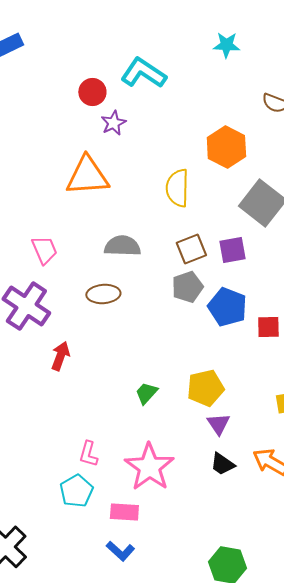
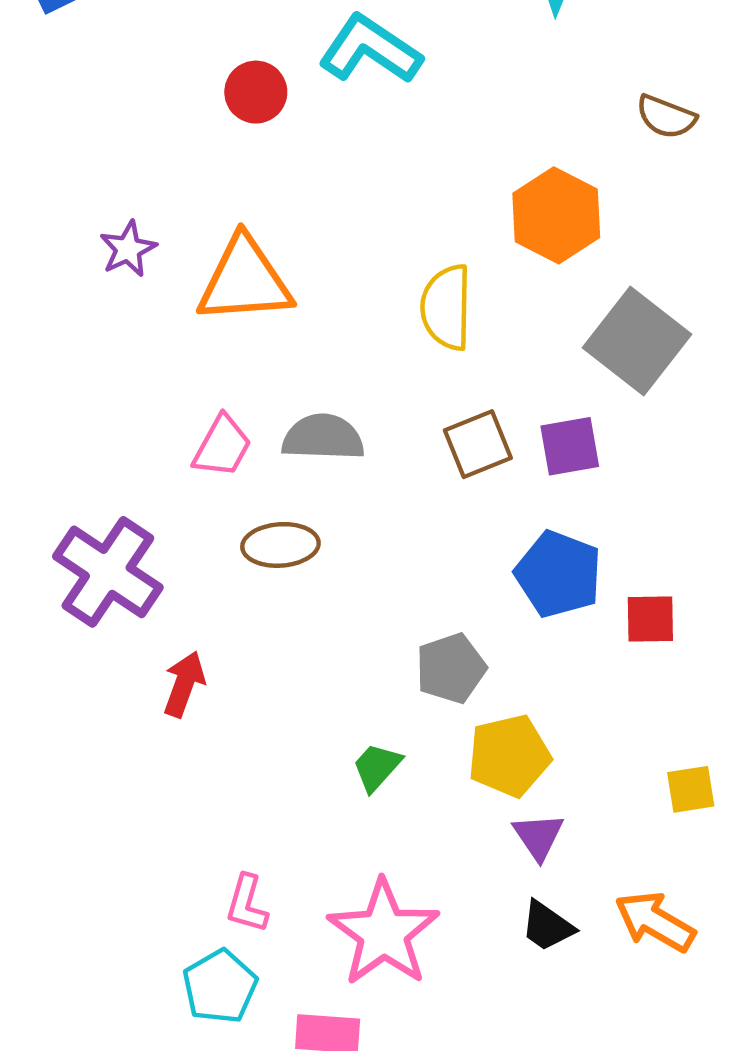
purple star: (113, 123) -> (128, 249), moved
pink trapezoid: (44, 250) -> (222, 446), moved, turned 52
gray pentagon: (187, 287) -> (451, 668), moved

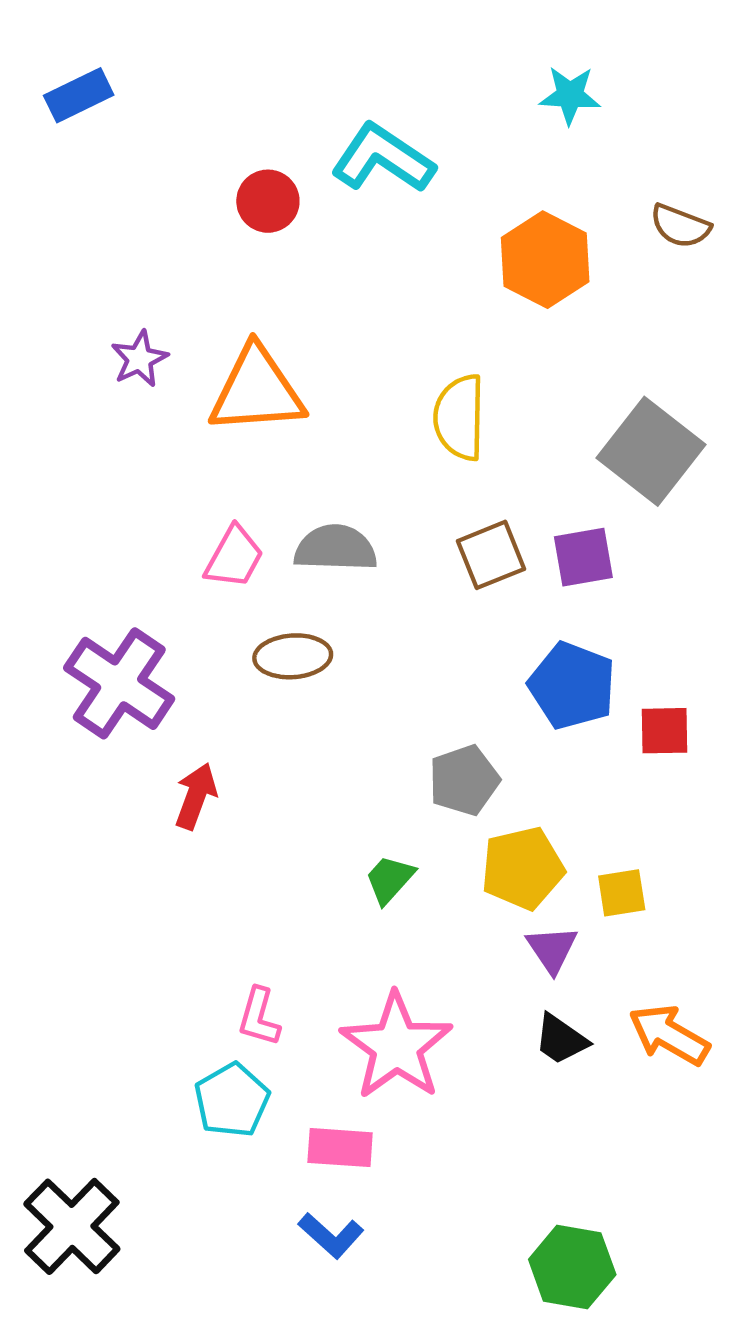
orange hexagon: (556, 215) -> (545, 260), moved
yellow square: (691, 789) -> (622, 893), moved

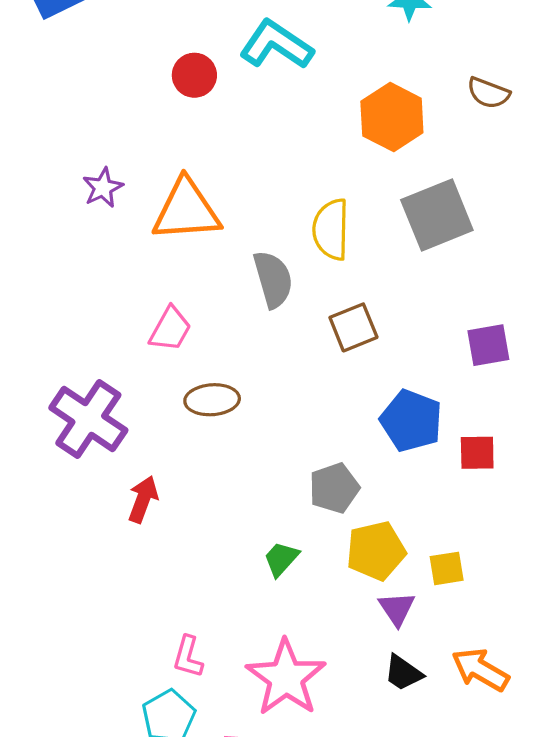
gray square: (651, 451) -> (437, 215), moved, turned 30
gray semicircle: (336, 548) -> (273, 279), moved, turned 72
purple square: (583, 557) -> (488, 345), moved

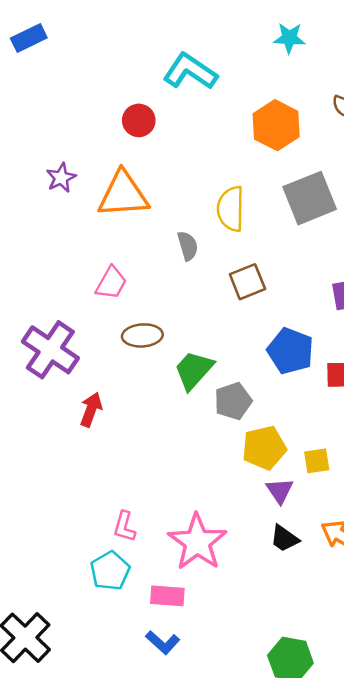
red circle: (194, 75) -> (139, 120), moved
gray semicircle: (273, 279) -> (188, 246), size x0.7
green trapezoid: (281, 559) -> (194, 370), moved, size x1.5

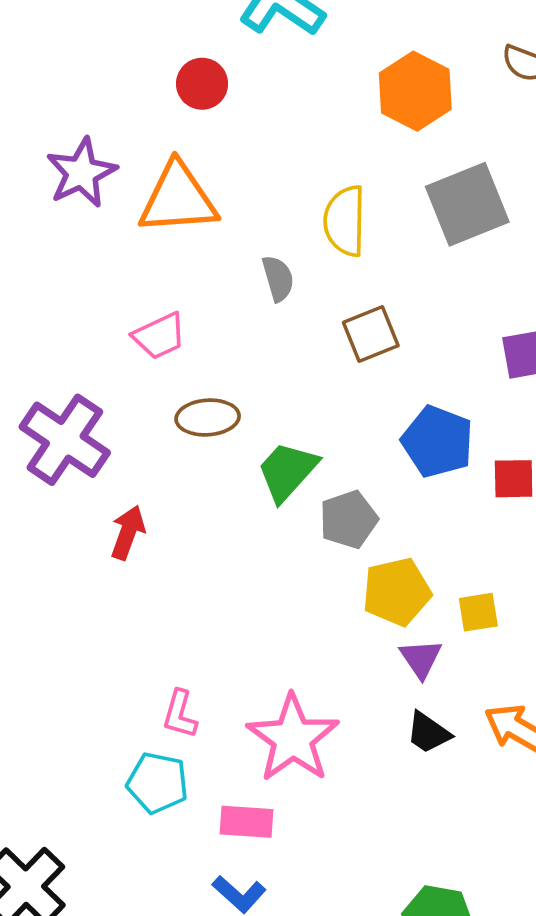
purple star: (61, 178) -> (81, 173), size x1.5
pink trapezoid: (111, 283) -> (159, 336), turned 36
cyan pentagon: (110, 571) -> (158, 783), turned -30

